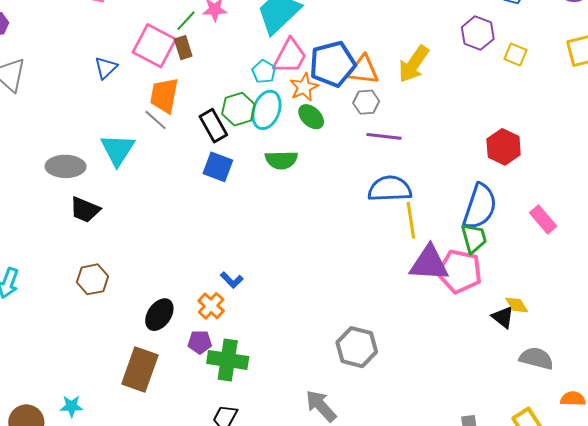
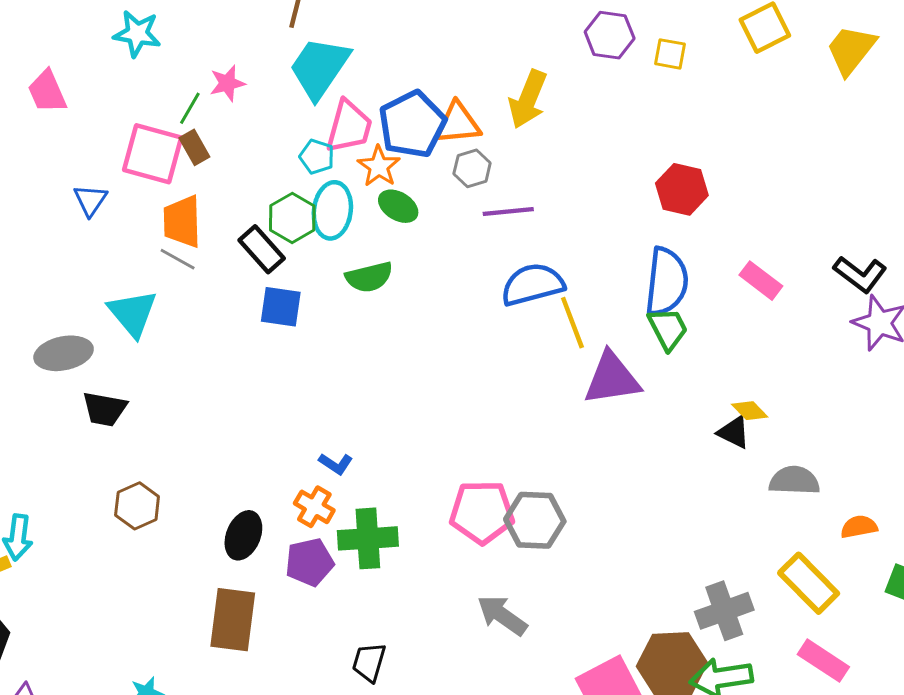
pink pentagon: (460, 271) -> (482, 512), moved
purple pentagon: (200, 342) -> (309, 562), size x1.4
green cross: (228, 360) -> (368, 538), moved

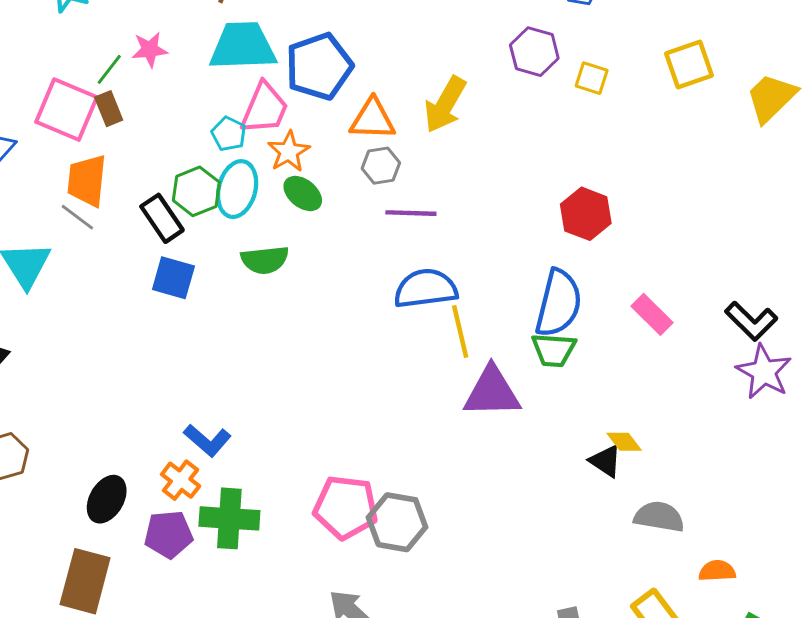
cyan trapezoid: (319, 68) -> (243, 46), turned 46
blue pentagon: (412, 124) -> (319, 66), moved
green trapezoid: (668, 329) -> (554, 350), turned 114
blue L-shape: (336, 464) -> (207, 440), size x1.4

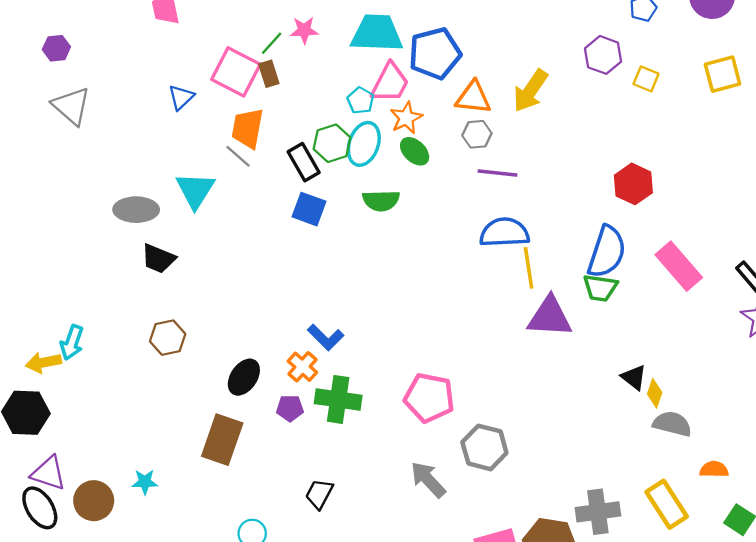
pink rectangle: (652, 314) -> (679, 266), size x1.5
yellow diamond: (624, 442) -> (655, 393), moved, turned 52
gray hexagon: (397, 522) -> (484, 447), moved
purple pentagon: (169, 534) -> (290, 408), size x0.7

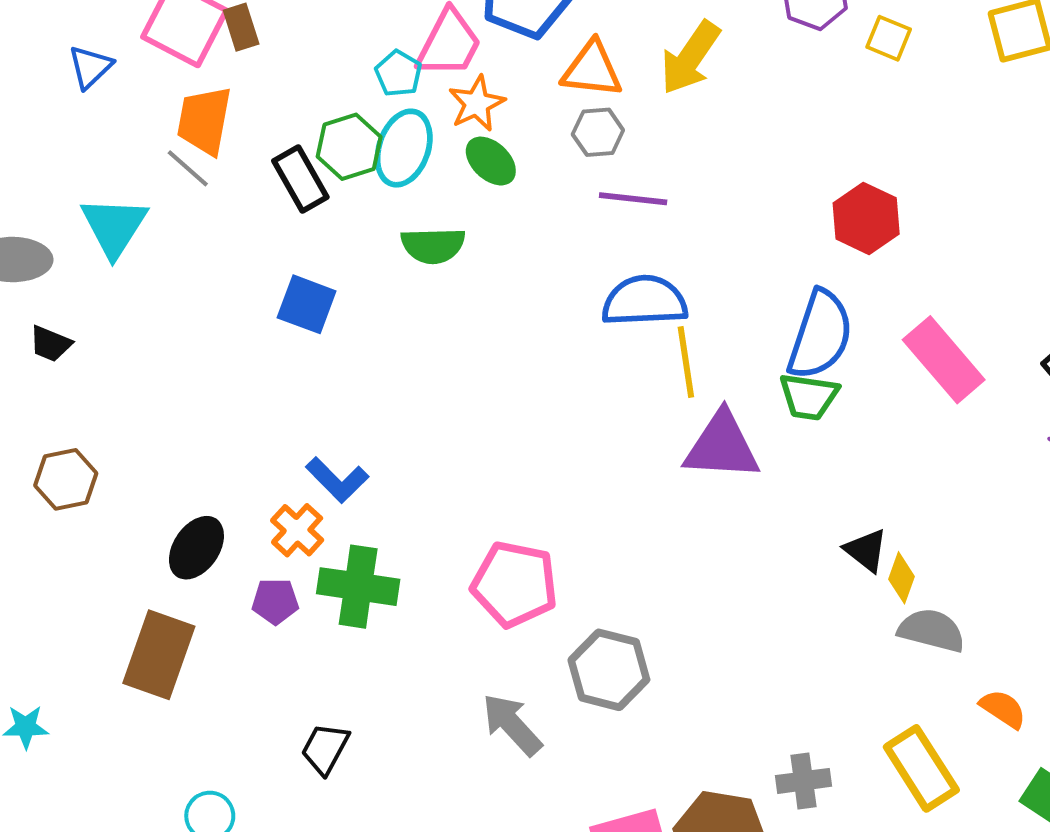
blue square: (309, 209) -> (307, 304), moved
black trapezoid: (158, 259) -> (50, 344), size x0.7
orange semicircle: (714, 469) -> (1003, 709), turned 32
gray cross: (598, 512) -> (803, 781), size x0.7

